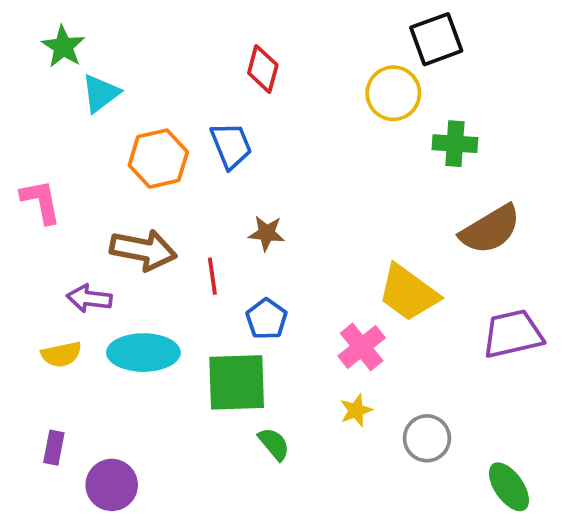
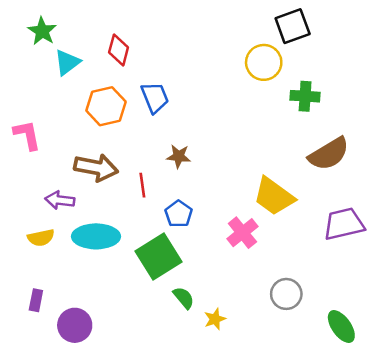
red diamond: (263, 69) -> (119, 50), moved
green square: (237, 382) -> (159, 256), turned -30
yellow star: (356, 410) -> (215, 319), moved

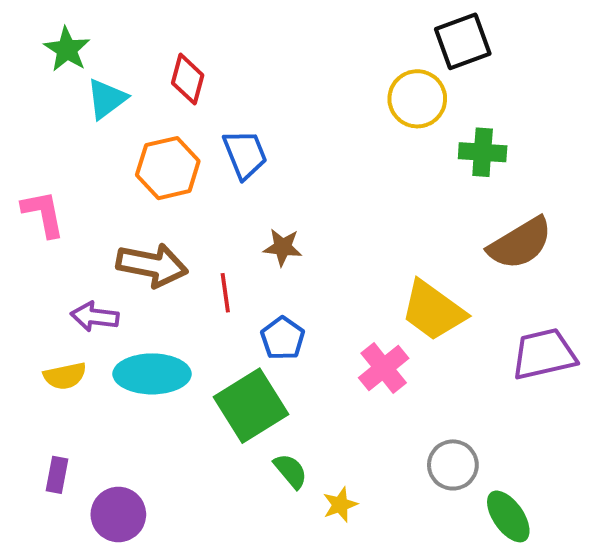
green ellipse: (341, 327) -> (508, 516), moved

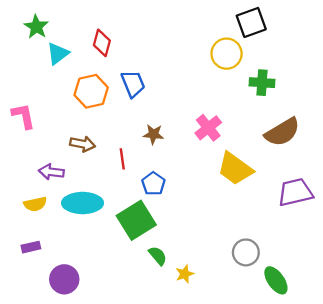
brown arrow: (152, 265) -> (83, 144), size x0.7
pink cross: (384, 368) -> (208, 128), moved
purple rectangle: (57, 475) -> (31, 247), moved, turned 66

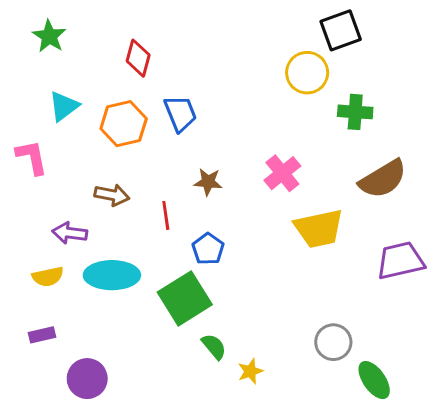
cyan triangle: (58, 54) -> (64, 106), moved
yellow trapezoid: (235, 169) -> (319, 229), turned -48

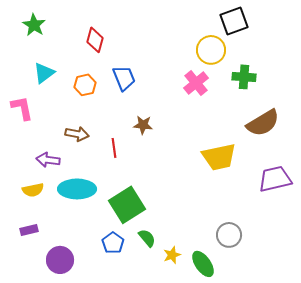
orange hexagon: (124, 124) -> (85, 85), size x0.7
pink cross: (282, 173) -> (196, 83), moved
blue pentagon: (208, 249) -> (113, 243), moved
green ellipse: (374, 380) -> (203, 264), moved

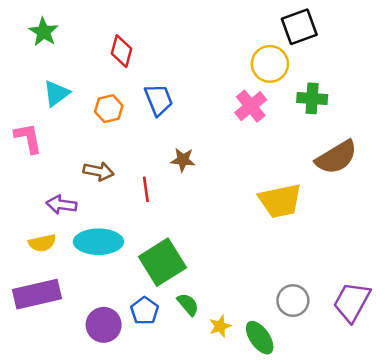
purple trapezoid: (275, 179) -> (352, 302), moved, turned -48
purple rectangle: (29, 230) -> (37, 294), size x2.0
purple circle: (60, 260) -> (104, 325), moved

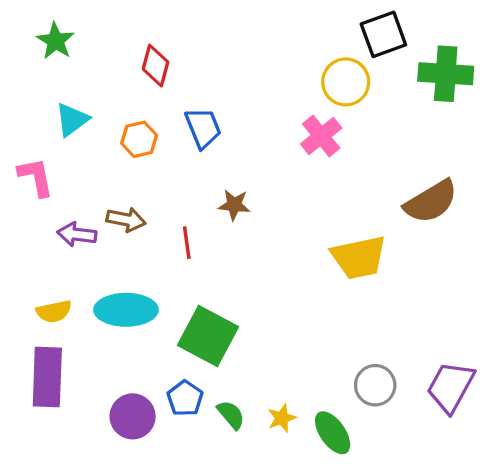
green cross: (312, 98) -> (446, 74), moved, size x1.4
purple arrow: (61, 205) -> (77, 234), moved
green square: (162, 262) -> (208, 336), turned -30
purple rectangle: (37, 294) -> (47, 377), turned -75
green semicircle: (188, 304) -> (231, 415), moved

